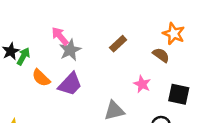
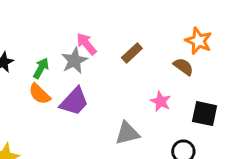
pink arrow: (60, 36) -> (86, 44), moved
green arrow: (23, 56) -> (41, 68), moved

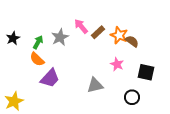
orange star: (198, 41) -> (119, 35), moved
pink arrow: (86, 44) -> (81, 26), moved
purple trapezoid: (74, 101) -> (50, 78), moved

